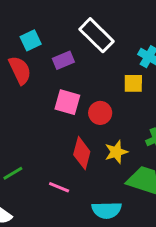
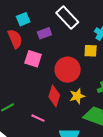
pink square: (67, 102) -> (33, 59), moved
red circle: (100, 113) -> (68, 70), size x1.6

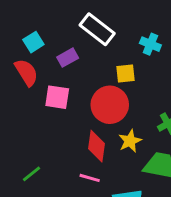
yellow square: (91, 51) -> (126, 73), moved
pink line: (38, 118) -> (90, 178), moved

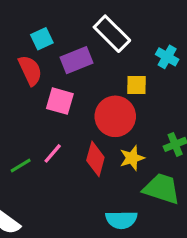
purple rectangle: (68, 58) -> (76, 60), size x1.4
green line: (31, 174) -> (21, 166), moved
pink line: (90, 178) -> (53, 153), moved, turned -72

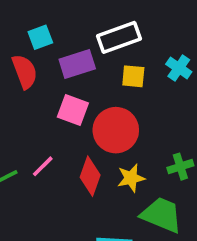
white rectangle: (112, 34) -> (119, 37), turned -69
yellow square: (136, 85) -> (133, 76), moved
pink square: (60, 101) -> (73, 110), moved

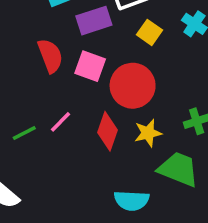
red semicircle: (25, 72) -> (50, 56), moved
yellow square: (133, 76) -> (149, 32), turned 30

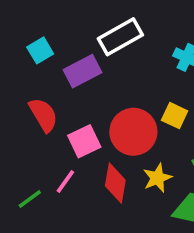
yellow square: (149, 32) -> (175, 116), moved
pink square: (90, 66) -> (84, 141), moved, turned -36

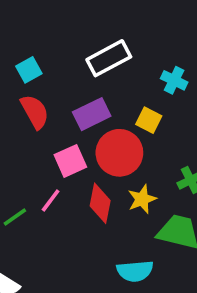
purple rectangle: (82, 71) -> (92, 114), moved
red semicircle: (43, 115) -> (35, 112), moved
yellow square: (175, 116) -> (149, 120), moved

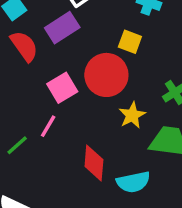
purple rectangle: (92, 114) -> (62, 28), moved
red diamond: (100, 203) -> (94, 163), moved

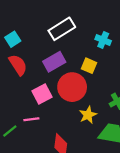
purple rectangle: (62, 28) -> (54, 62), moved
pink line: (48, 126) -> (31, 119), turned 49

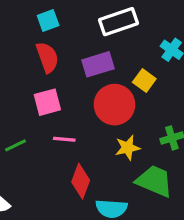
pink square: (42, 94) -> (47, 102), moved
pink line: (31, 119) -> (64, 139), moved

